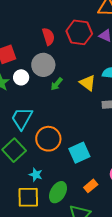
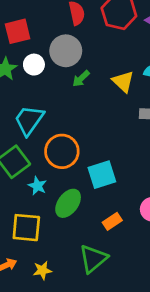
cyan star: (36, 175) -> (37, 186), moved
green ellipse: (58, 192) -> (68, 203), moved

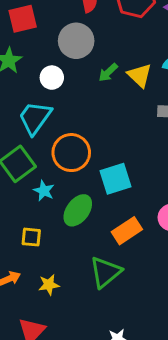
white circle: (34, 65) -> (52, 78), moved
green arrow: (81, 79) -> (108, 72), moved
orange rectangle: (112, 221) -> (127, 231), size x1.4
yellow square: (26, 228) -> (31, 237), size x0.6

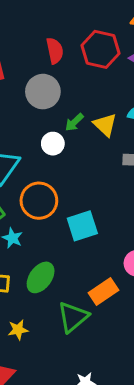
white circle: (52, 78) -> (53, 144), moved
green ellipse: (78, 210) -> (41, 277), moved
orange rectangle: (127, 231) -> (103, 292), moved

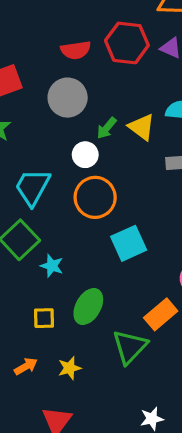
red semicircle: (55, 51) -> (76, 50), turned 100
orange circle: (39, 201) -> (95, 197), moved

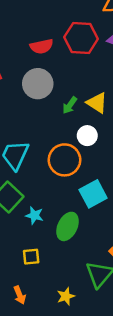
white circle: (85, 155) -> (87, 136), moved
green ellipse: (88, 306) -> (68, 226), moved
orange arrow: (26, 366) -> (20, 295), turned 102
yellow star: (70, 368) -> (66, 296), moved

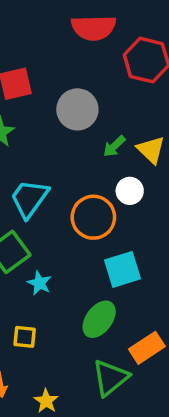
red semicircle: (42, 46) -> (94, 28), moved, size x1.4
green ellipse: (68, 226) -> (99, 319), moved
yellow star: (66, 296) -> (46, 401), moved, turned -30

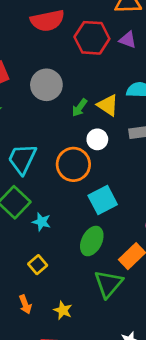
yellow square: (25, 337) -> (38, 265), turned -36

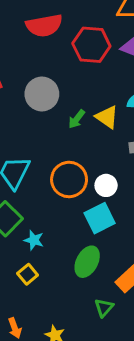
white circle: (97, 139) -> (106, 185), moved
yellow square: (38, 265) -> (28, 274), moved
green triangle: (108, 284) -> (104, 308), size x0.6

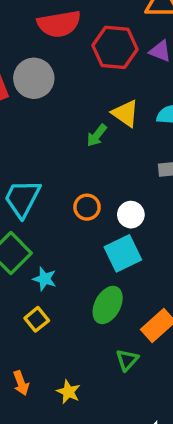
gray circle: (42, 94) -> (34, 78), moved
yellow triangle: (107, 117) -> (125, 113), moved
orange circle: (69, 179) -> (87, 207), size x0.6

